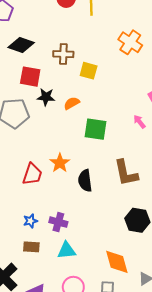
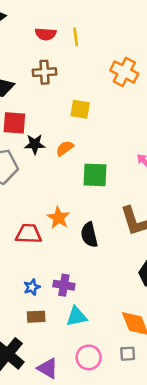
brown cross: (63, 54) -> (44, 72), moved
red trapezoid: (32, 174) -> (28, 234), turned -100

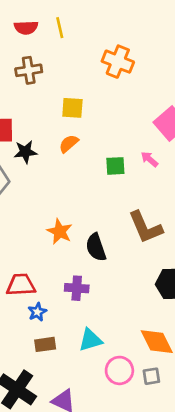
orange semicircle: (65, 148) -> (69, 144), moved
green square: (95, 175) -> (115, 166), moved, size x0.7
red trapezoid: (28, 234) -> (21, 285), moved
purple cross: (64, 285) -> (77, 288), moved
pink circle: (89, 357) -> (119, 370), moved

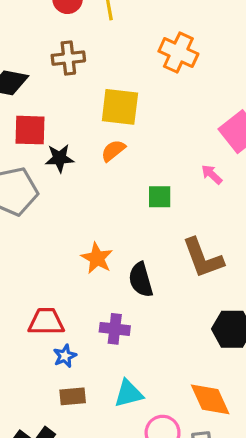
yellow square: (72, 108) -> (120, 107), size x1.4
green square: (115, 166) -> (160, 197), moved

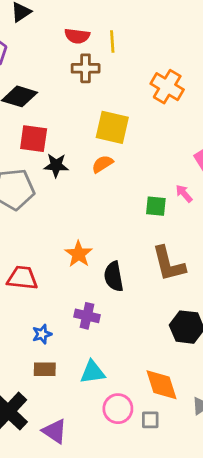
brown cross: (68, 58) -> (86, 68), moved
green square: (160, 197) -> (156, 206), moved
red trapezoid: (46, 322) -> (22, 278), moved

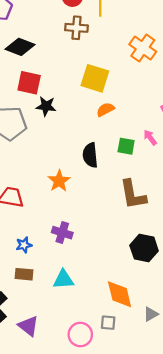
orange semicircle: (102, 164) -> (105, 110), moved
black semicircle: (114, 276) -> (90, 155), moved
pink circle: (118, 409) -> (80, 335), moved

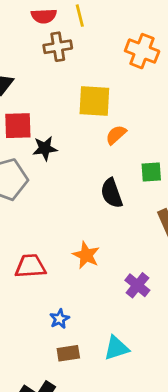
orange star: (59, 181) -> (86, 255), moved
purple cross: (62, 233) -> (137, 285), moved, turned 36

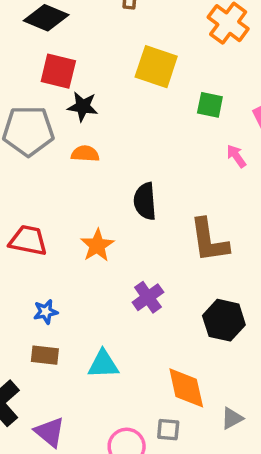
orange semicircle: (116, 135) -> (85, 154), moved, turned 30
green square: (151, 172) -> (210, 105), moved
black semicircle: (112, 193) -> (145, 201), moved

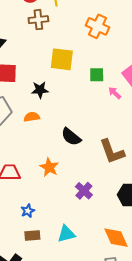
black star: (83, 107) -> (40, 90), moved
pink arrow: (236, 156) -> (115, 93), moved
black semicircle: (145, 201) -> (71, 137), turned -35

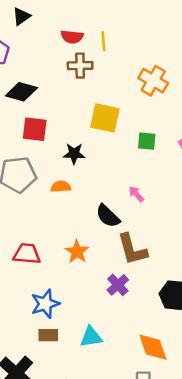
pink arrow: (115, 93) -> (136, 194), moved
brown L-shape: (112, 152) -> (132, 249), moved
blue star: (28, 211) -> (45, 304), size x1.6

